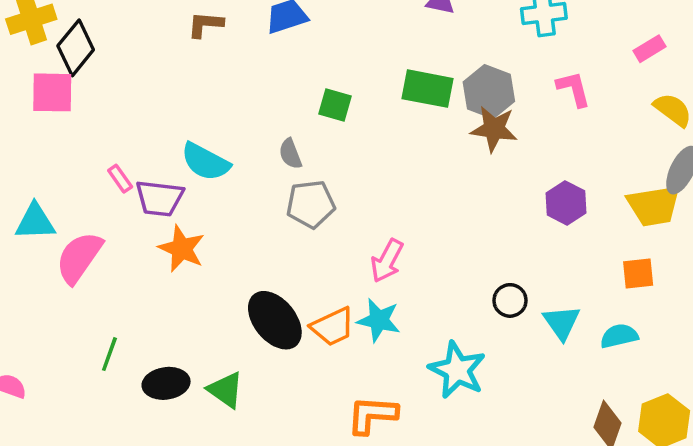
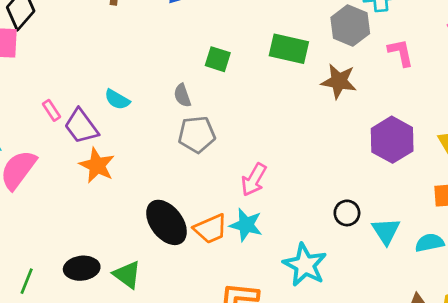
gray hexagon: (489, 92) -> (350, 25), moved
cyan semicircle: (205, 162) -> (117, 100), size x0.7
purple trapezoid: (160, 198) -> (81, 126), turned 45
purple hexagon: (566, 203) -> (392, 140), size x1.4
green line: (109, 354) -> (27, 281), moved

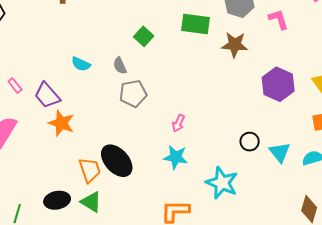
green square: (218, 59) -> (144, 36), turned 30
cyan semicircle: (117, 100) -> (81, 64), moved
pink rectangle: (51, 110) -> (15, 86), moved
pink arrow: (254, 180) -> (178, 123), size x0.7
orange trapezoid: (211, 229) -> (90, 170), moved, turned -80

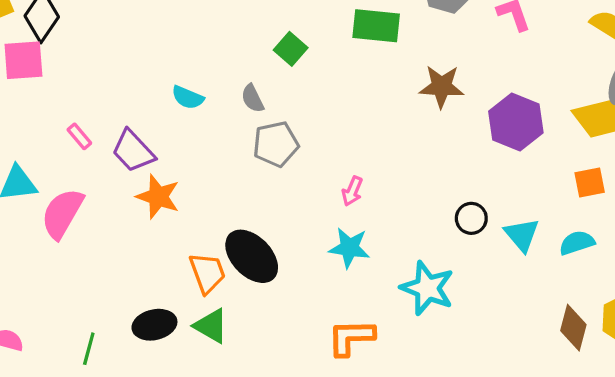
brown star: (235, 45) -> (442, 86), moved

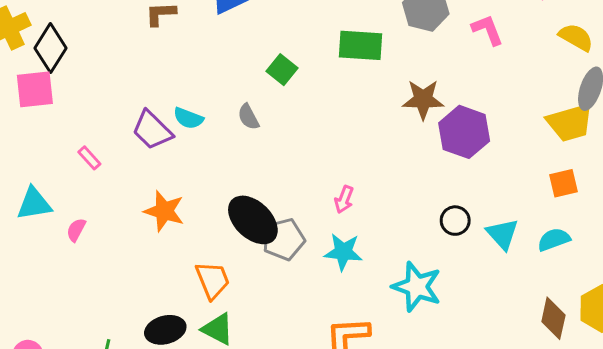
purple hexagon: (516, 122) -> (464, 132), moved
gray pentagon: (276, 144) -> (284, 239), moved
purple trapezoid: (133, 151) -> (152, 130), moved
pink semicircle: (62, 213) -> (76, 230), size x0.5
black ellipse: (252, 256) -> (253, 220), moved

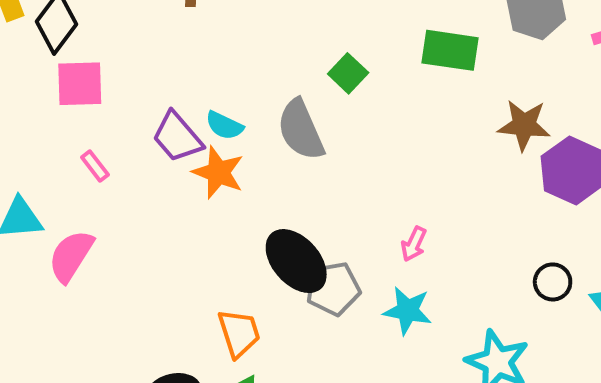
pink square: (35, 89) -> (80, 84), moved
gray semicircle: (248, 117) -> (301, 130), size x1.8
orange star: (164, 211) -> (218, 173), moved
pink semicircle: (76, 230) -> (71, 256), size x1.8

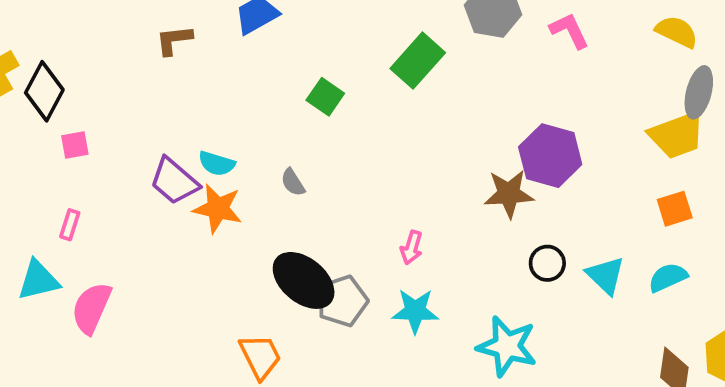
green rectangle: (450, 50) -> (418, 61), turned -48
pink square: (80, 84) -> (75, 145), size x0.6
brown star: (524, 125) -> (509, 194), moved
gray semicircle: (301, 130) -> (293, 182), moved, size x0.5
pink rectangle: (95, 166) -> (70, 225), moved, turned 64

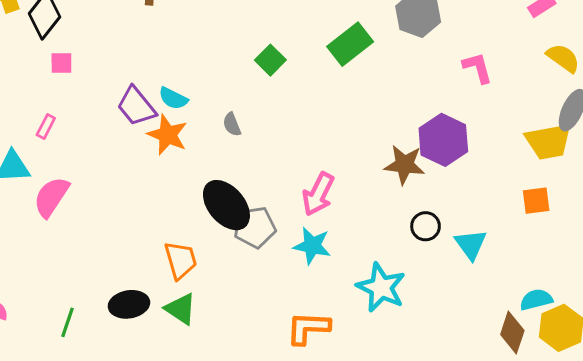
pink L-shape: (569, 31) -> (477, 68), moved
pink arrow: (412, 248) -> (318, 194), size x1.6
cyan semicircle: (668, 277) -> (536, 300), moved

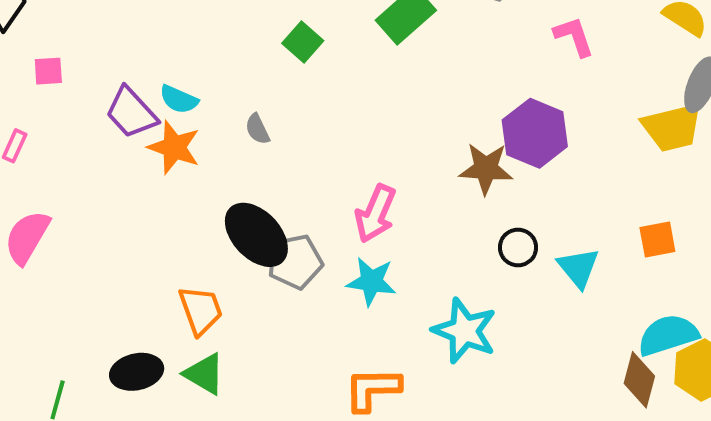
pink square: (61, 63) -> (48, 71), moved
orange square: (536, 201) -> (657, 240), moved
cyan semicircle: (536, 300) -> (668, 335), size x1.4

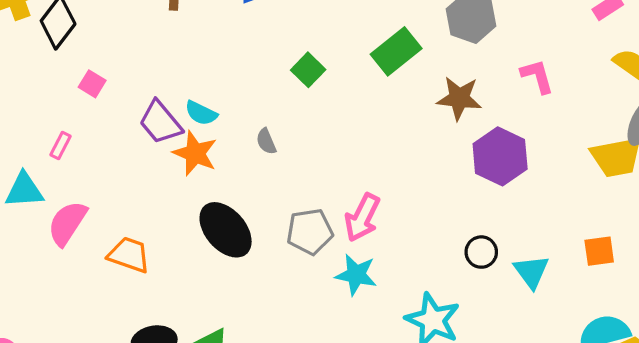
pink square: (48, 71) -> (92, 84), turned 32
brown star: (486, 169) -> (459, 98), moved
black ellipse: (256, 235) -> (226, 230), moved
gray pentagon: (295, 262) -> (310, 232), moved
orange trapezoid: (201, 310) -> (129, 255), moved, turned -54

